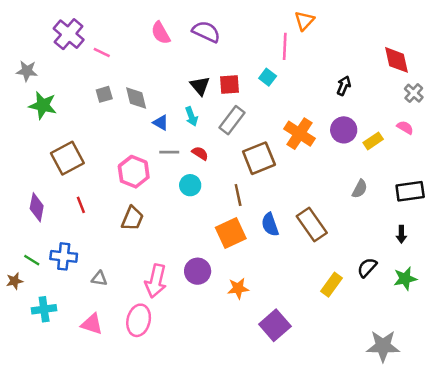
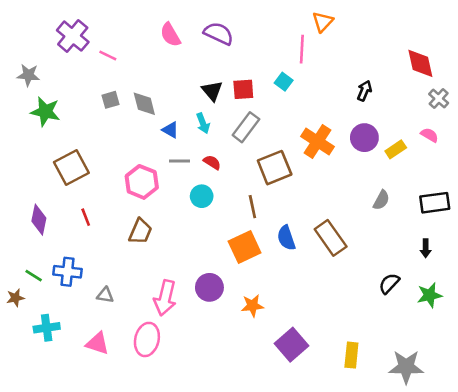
yellow rectangle: (331, 285) -> (351, 355), moved, turned -30

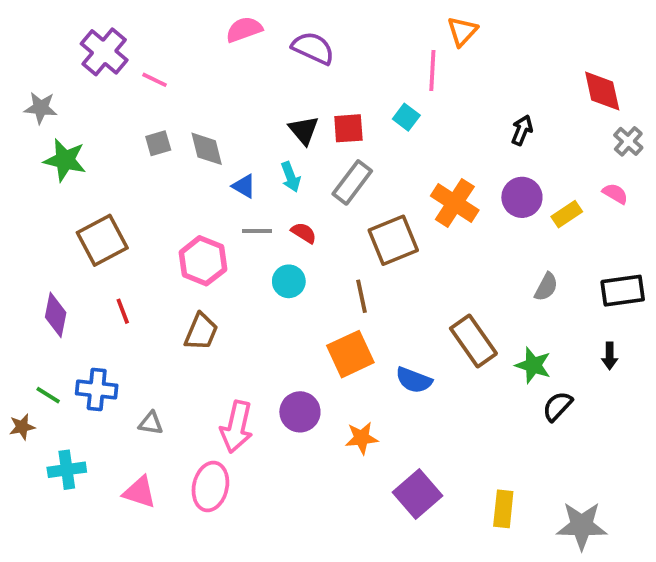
pink semicircle: (170, 35) -> (244, 29), moved, turned 100
blue semicircle: (286, 238) -> (414, 380), moved, turned -50
green star: (430, 295) -> (533, 365), moved, turned 30

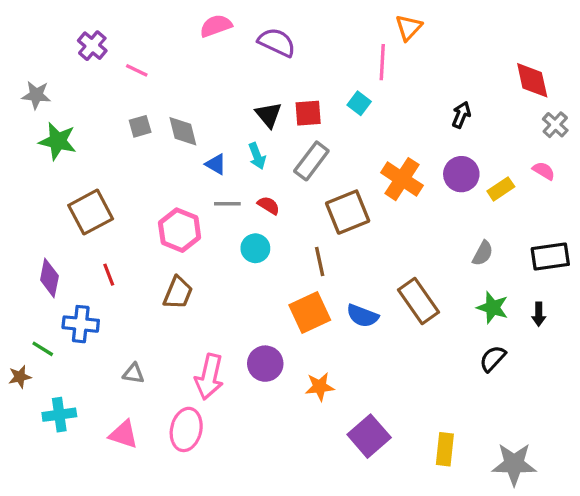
purple cross: (104, 52) -> (92, 46), size x0.7
green star: (533, 365) -> (493, 308), moved
blue semicircle: (414, 380) -> (362, 316), moved
blue cross: (97, 389) -> (81, 324), moved

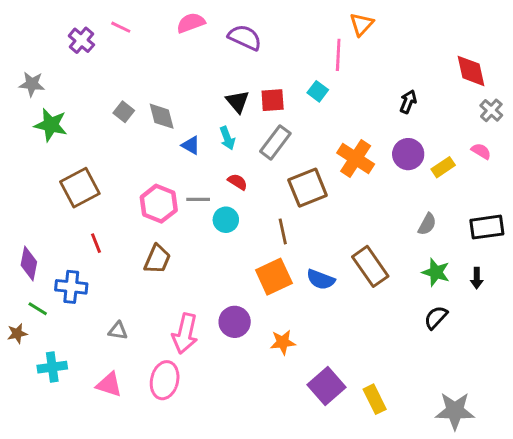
pink line: (137, 70) -> (121, 27), moved
gray square: (140, 126) -> (124, 112), turned -36
gray line: (227, 204) -> (198, 199), moved
purple diamond: (49, 278) -> (29, 263), moved
yellow rectangle: (445, 449) -> (375, 399), moved, turned -32

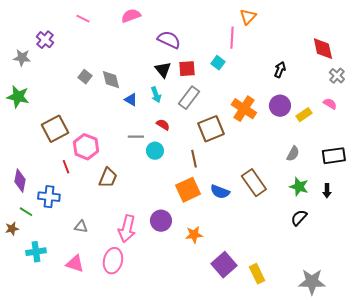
purple semicircle: (245, 37) -> (169, 40), moved
purple cross: (81, 40) -> (45, 40), moved
green star: (51, 125) -> (18, 97), moved
pink hexagon: (159, 204) -> (86, 147), moved

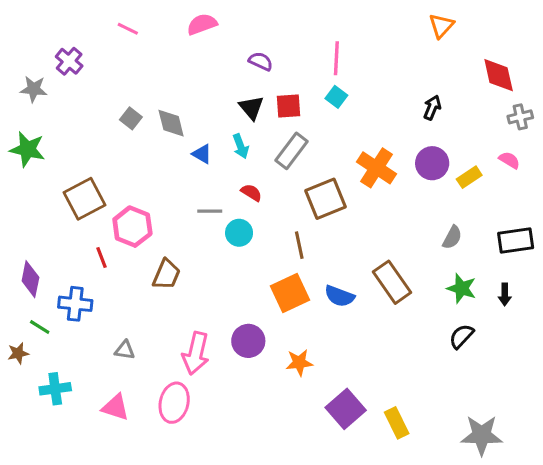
orange triangle: (248, 17) -> (441, 26), moved
pink line: (232, 38) -> (336, 58), moved
purple semicircle: (169, 40) -> (261, 61), size x0.7
gray cross: (337, 76) -> (520, 117), turned 35

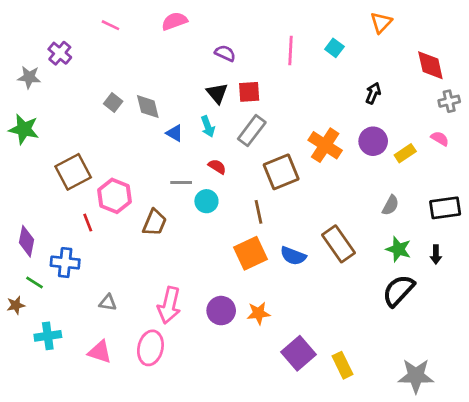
cyan square: (336, 97) -> (334, 48), moved
brown trapezoid: (166, 274) -> (154, 223), moved
black semicircle: (461, 336) -> (398, 291), size x1.5
purple circle: (248, 341) -> (221, 311), moved

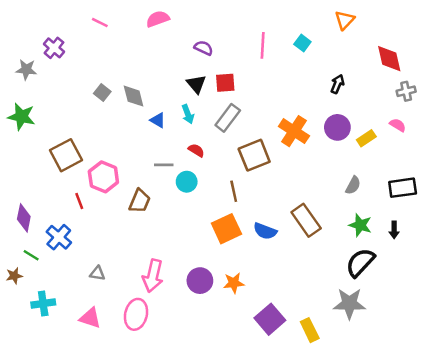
blue cross: (65, 263) -> (59, 237), turned 35
gray star: (416, 376) -> (349, 303), moved

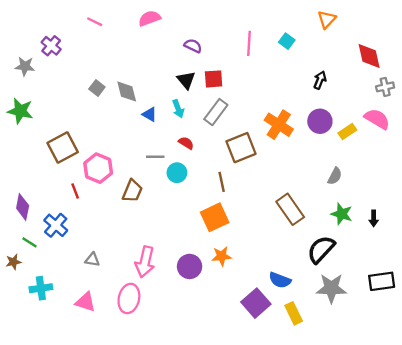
pink semicircle: (398, 125) -> (377, 119), size x1.6
black rectangle: (403, 188) -> (382, 281), moved
blue semicircle: (265, 231) -> (280, 280), moved
black semicircle: (360, 262) -> (321, 249), moved
orange star: (234, 283) -> (222, 256), moved

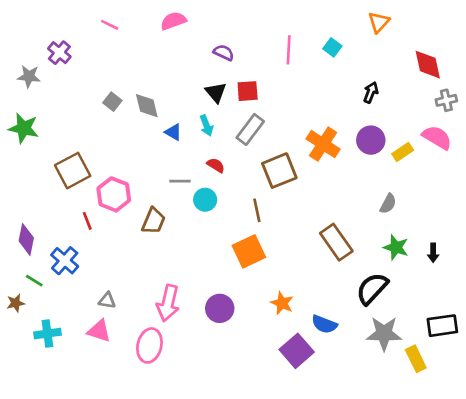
orange star: (222, 256) -> (282, 303), moved, turned 30
pink triangle: (85, 302) -> (99, 331), moved
yellow rectangle: (294, 313) -> (416, 359), moved

